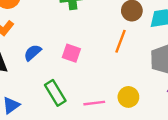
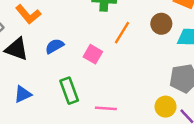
orange line: (120, 41) -> (122, 33), moved
yellow circle: (128, 97) -> (166, 107), moved

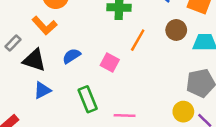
blue triangle: (23, 94) -> (42, 90), moved

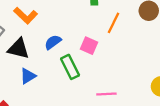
green rectangle: (88, 99) -> (70, 67), moved

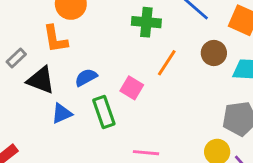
orange L-shape: (26, 16) -> (55, 39), turned 30
blue triangle: (28, 76) -> (62, 113), moved

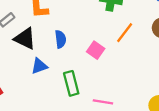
blue semicircle: (86, 77) -> (60, 39), turned 108
green rectangle: (104, 112) -> (71, 83), moved

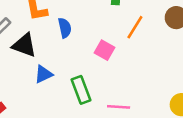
blue semicircle: (60, 39) -> (65, 28), moved

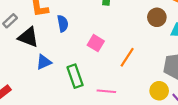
orange line: (135, 27) -> (127, 57), moved

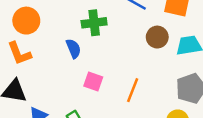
blue semicircle: (63, 23) -> (73, 49), moved

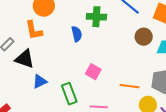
pink square: (93, 81) -> (93, 72), moved
orange line: (133, 90) -> (130, 86), moved, turned 66

